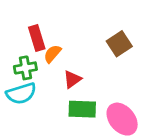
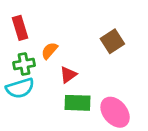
red rectangle: (37, 38) -> (20, 28), moved

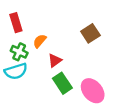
green cross: (24, 64) -> (19, 52), turned 35
green rectangle: (78, 103) -> (62, 83), turned 54

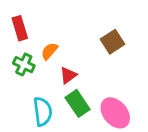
cyan semicircle: (16, 71) -> (43, 112), moved, turned -80

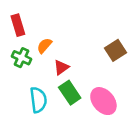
brown square: (113, 42) -> (116, 50), moved

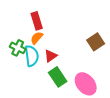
red rectangle: (18, 25) -> (37, 21), moved
cyan semicircle: (38, 100) -> (32, 56), moved

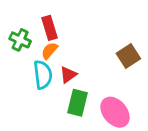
green cross: (18, 48) -> (20, 40), moved
green rectangle: (58, 77) -> (78, 103), turned 48

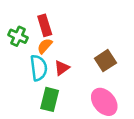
brown square: (128, 56) -> (105, 61), moved
green rectangle: (78, 103) -> (50, 99), moved

